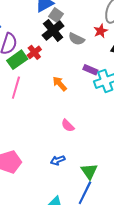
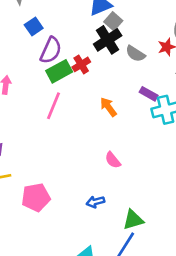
green triangle: (89, 171) -> (133, 220), turned 42

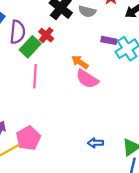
pink semicircle: (113, 160) -> (87, 79), moved, size x1.5
pink pentagon: (36, 197) -> (28, 138), moved
blue arrow: (95, 202) -> (95, 143), turned 32

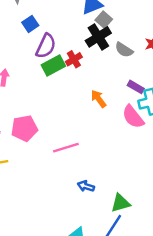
pink line: (35, 76) -> (66, 148), moved, turned 50
pink semicircle: (87, 79) -> (133, 117), moved
pink pentagon: (28, 138) -> (24, 128), moved

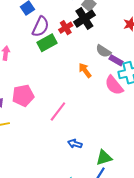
gray semicircle: (124, 50) -> (103, 51), moved
red cross: (74, 59) -> (66, 28), moved
pink line: (66, 148) -> (58, 111), turned -35

